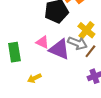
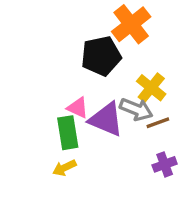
brown line: (90, 51) -> (158, 123), turned 32
green rectangle: (14, 52) -> (68, 133), moved

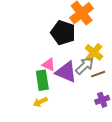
black pentagon: (101, 56) -> (63, 33), turned 30
gray arrow: (136, 109) -> (85, 66), turned -66

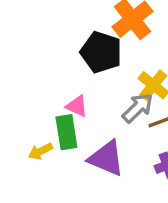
purple triangle: (66, 72) -> (106, 158), moved
yellow arrow: (40, 102) -> (40, 151), moved

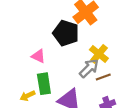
pink triangle: (77, 106) -> (38, 56), moved

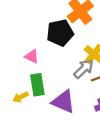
black pentagon: (66, 33) -> (60, 33), turned -30

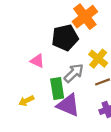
gray arrow: (84, 69) -> (74, 73), moved
green rectangle: (37, 85) -> (57, 89), moved

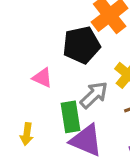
yellow arrow: (26, 101) -> (27, 134), turned -56

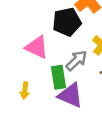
pink triangle: (42, 78) -> (37, 47), size x1.5

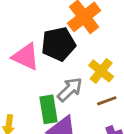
pink triangle: (37, 47) -> (26, 57), moved

